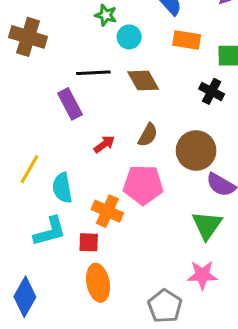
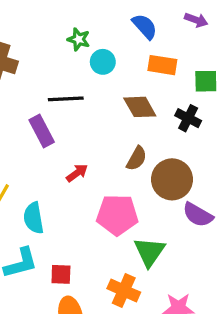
brown diamond: (143, 81) -> (140, 107), moved
brown semicircle: (148, 135) -> (137, 158), moved
orange cross: (107, 211) -> (124, 290), moved
green triangle: (207, 225) -> (149, 252), moved

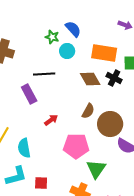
blue semicircle: (145, 26) -> (73, 29), moved
orange rectangle: (162, 65) -> (104, 53), size x1.4
black cross: (188, 118) -> (114, 78), moved

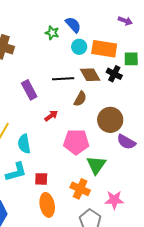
cyan circle: (67, 51) -> (79, 47), moved
black line: (44, 74) -> (63, 79), moved
brown semicircle: (88, 111) -> (80, 99), moved

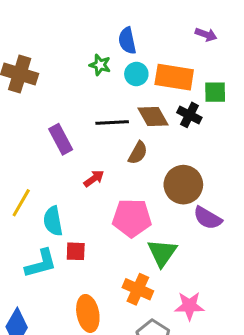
blue semicircle: (73, 25) -> (127, 41), turned -150
green star: (52, 33) -> (100, 65), moved
red square: (41, 179) -> (76, 251), moved

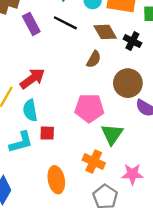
black cross: (189, 115) -> (132, 41), moved
black line: (112, 122) -> (65, 23), moved, turned 30
purple rectangle: (61, 139) -> (31, 24), moved
red arrow: (94, 179) -> (32, 79), moved, size x1.6

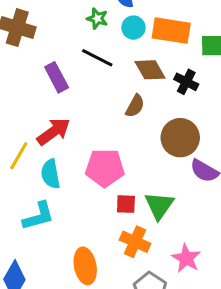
purple rectangle: (31, 24) -> (57, 77), moved
pink pentagon: (89, 108) -> (105, 168), moved
red square: (47, 133) -> (126, 204), moved
pink star: (132, 174) -> (186, 258), turned 30

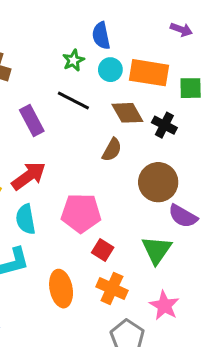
green star: (97, 19) -> (73, 60), turned 30
red square: (126, 204) -> (103, 250), turned 30
green triangle: (159, 206) -> (157, 250), moved
orange ellipse: (85, 266) -> (61, 289), moved

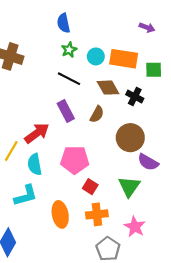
blue semicircle: (101, 36) -> (64, 23), moved
purple rectangle: (32, 120) -> (66, 111), moved
orange cross: (112, 289) -> (97, 214), turned -30

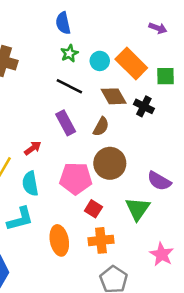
orange rectangle: (124, 59) -> (131, 63), turned 36
red arrow: (37, 133) -> (33, 148), size x0.6
brown circle: (130, 138) -> (110, 163), moved
pink star: (135, 227) -> (162, 254), moved

